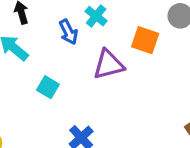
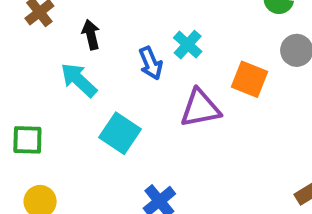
cyan square: (48, 87) -> (120, 133), size x1.4

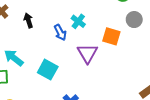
cyan arrow: (79, 80) -> (14, 58), moved
purple triangle: (200, 108) -> (87, 53), turned -45

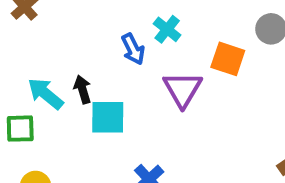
black arrow: (28, 21) -> (83, 89), moved
cyan square: (48, 70) -> (108, 117), turned -30

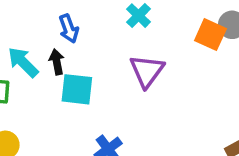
blue arrow: (133, 49) -> (69, 29), moved
orange square: (228, 59) -> (210, 35), moved

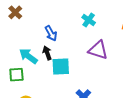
purple triangle: (147, 71) -> (98, 50), turned -40

